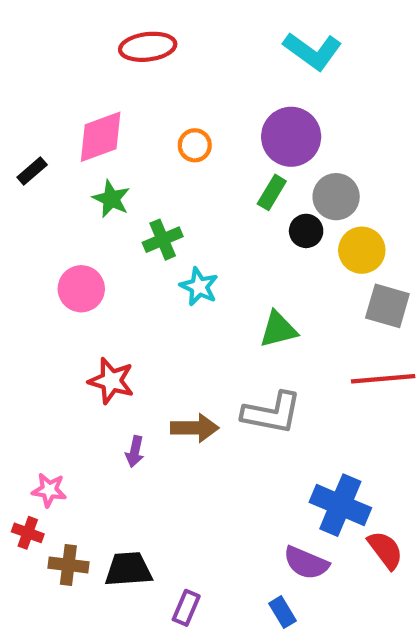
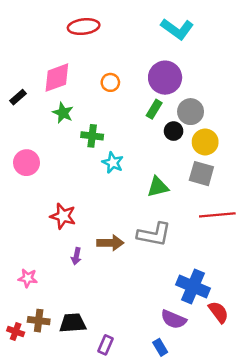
green cross: (163, 240) -> (92, 136), turned 30
pink circle: (81, 289) -> (27, 163), moved
gray square: (387, 306) -> (201, 174), moved
red cross: (28, 533) -> (16, 332), moved

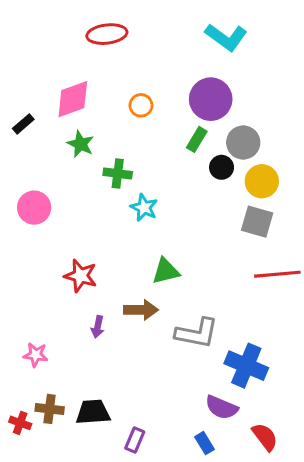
green triangle: (158, 187) -> (166, 271), moved
gray L-shape: (154, 234) -> (197, 333), moved
red semicircle: (218, 312) -> (265, 437), moved

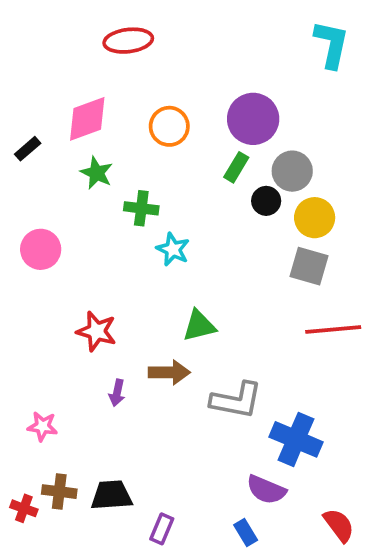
cyan L-shape: (226, 37) -> (331, 44), moved, turned -114
orange circle: (141, 105) -> (169, 126), size x1.4
red semicircle: (265, 437) -> (339, 525), moved

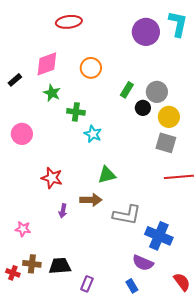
purple circle: (253, 119) -> (146, 32), moved

